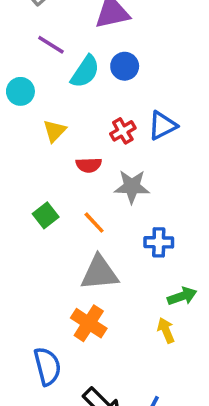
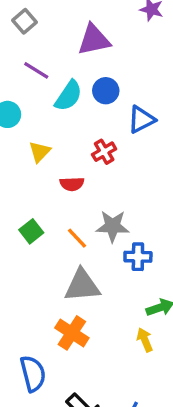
blue triangle: (162, 126) -> (141, 120), moved
gray star: (132, 187) -> (113, 226), moved

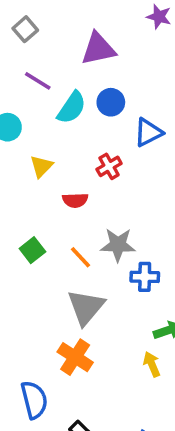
gray triangle: (82, 286) -> (86, 307), turned -45

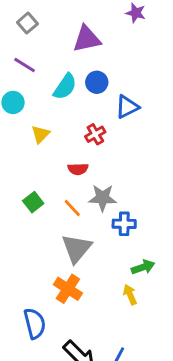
purple line: (38, 81) -> (25, 65), moved
red semicircle: (75, 200) -> (78, 169), moved

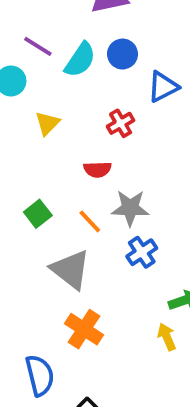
purple line: (25, 65) -> (38, 46), moved
blue cross: (124, 224) -> (142, 252), moved, turned -35
gray triangle: (77, 248) -> (71, 270), moved, turned -32

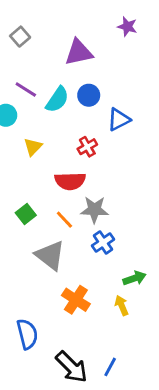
red semicircle: (97, 169) -> (70, 181), size x1.5
orange cross: (84, 329) -> (76, 300), moved

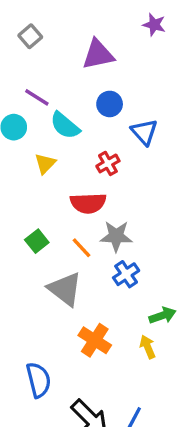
cyan semicircle: (57, 100) -> (65, 125), moved, turned 96
blue triangle: (119, 120) -> (144, 132), turned -45

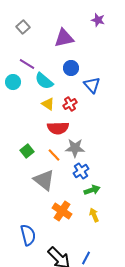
yellow triangle: (45, 163) -> (48, 104), moved, turned -40
green arrow: (162, 315) -> (92, 190), moved

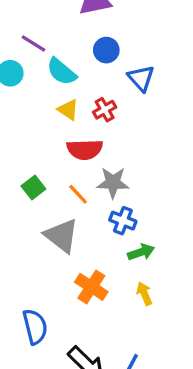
blue cross: (81, 171) -> (123, 221), turned -35

